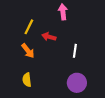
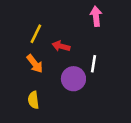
pink arrow: (63, 12) -> (96, 16), moved
purple circle: (77, 83) -> (73, 79), moved

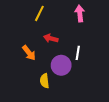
yellow line: (36, 34) -> (39, 13), moved
yellow semicircle: (33, 100) -> (45, 81), moved

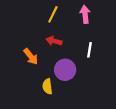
yellow line: (39, 13) -> (53, 14), moved
white line: (78, 53) -> (89, 50), moved

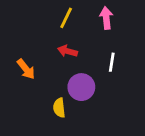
orange arrow: (31, 56) -> (26, 69), moved

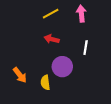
yellow line: (66, 18) -> (51, 14), turned 35
orange arrow: (26, 69) -> (20, 75), moved

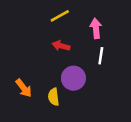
pink arrow: (81, 14) -> (96, 28), moved

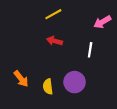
pink arrow: (96, 28) -> (102, 22), moved, turned -114
purple circle: (73, 78) -> (75, 82), moved

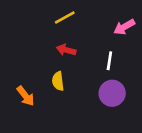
purple circle: (75, 82) -> (112, 93), moved
yellow semicircle: (48, 87) -> (58, 81), moved

